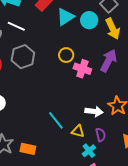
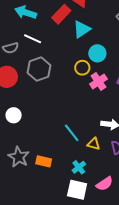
cyan circle: (89, 20) -> (97, 53), moved
pink cross: (82, 69) -> (98, 81), turned 36
cyan cross: (89, 151) -> (79, 167), moved

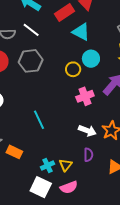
cyan triangle: (82, 29) -> (81, 32), turned 48
pink cross: (98, 81) -> (85, 96), moved
cyan line: (72, 133) -> (39, 120), moved
yellow triangle: (94, 144) -> (66, 165), moved, turned 40

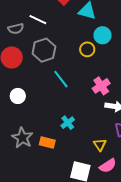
pink cross: (85, 96) -> (101, 86), moved
cyan line: (39, 120) -> (61, 79), moved
cyan cross: (47, 166) -> (68, 123), moved

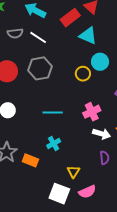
gray semicircle: (16, 29) -> (15, 33), moved
cyan line: (61, 79) -> (53, 112), moved, turned -60
yellow triangle: (100, 145) -> (73, 172), moved

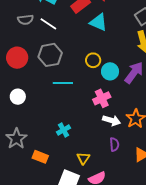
cyan circle: (100, 62) -> (110, 71), moved
cyan line: (53, 112) -> (63, 83), moved
orange rectangle: (30, 160) -> (40, 157), moved

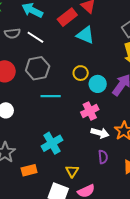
cyan cross: (63, 130) -> (52, 143), size x1.5
orange rectangle: (40, 157) -> (29, 170), turned -35

